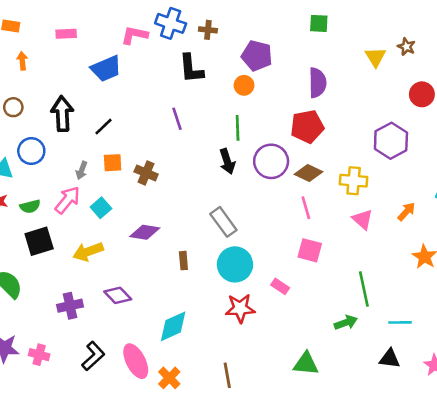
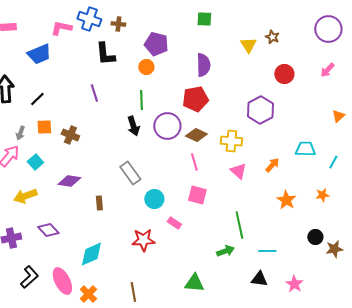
cyan circle: (235, 264) -> (154, 199), moved, size x0.7

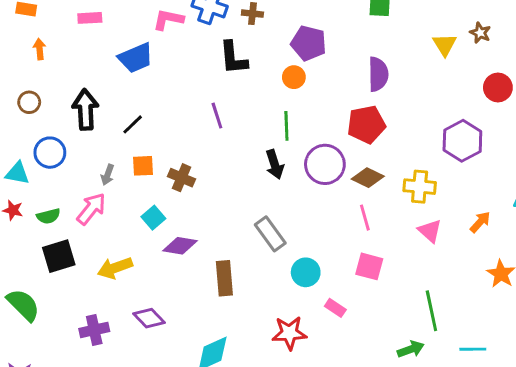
cyan square: (35, 162) -> (153, 218), moved
brown rectangle: (99, 203) -> (224, 278), size x1.6

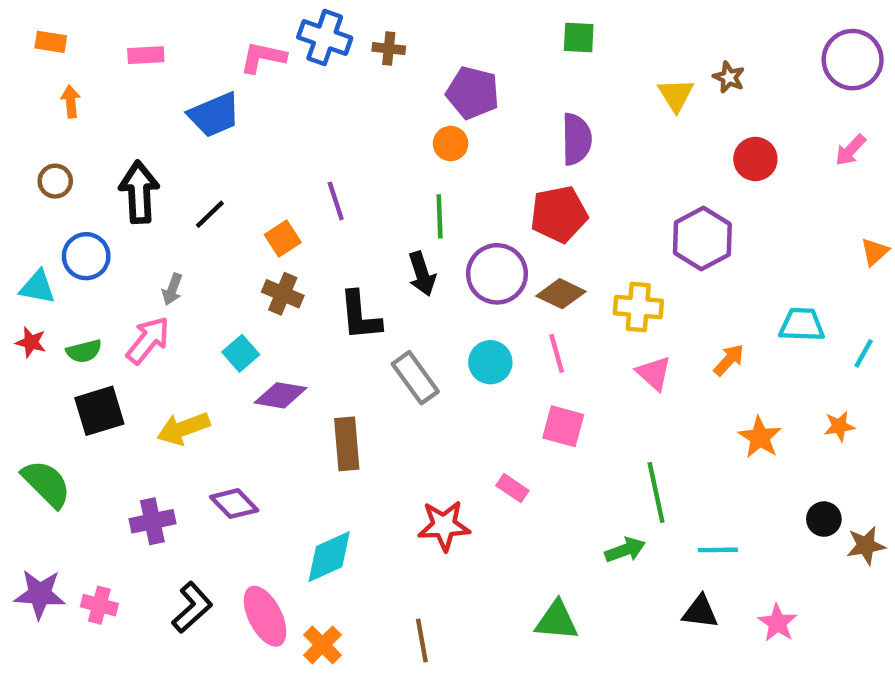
black L-shape: (233, 58) -> (360, 316), moved
orange square: (143, 166) -> (283, 239), moved, turned -30
cyan circle: (306, 272) -> (490, 362), moved

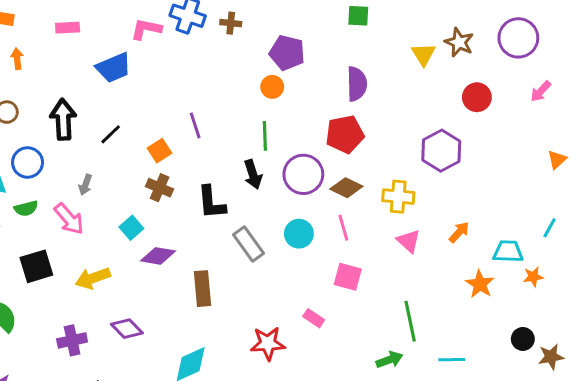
purple circle: (853, 60) -> (518, 38), moved
brown star: (729, 77) -> (459, 42), size x1.4
cyan trapezoid: (802, 325) -> (508, 251), moved
pink arrow: (148, 340) -> (69, 219), turned 100
green semicircle: (84, 351) -> (26, 208), moved

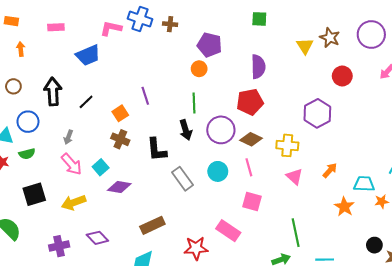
pink arrow: (69, 219) -> (72, 164), moved
brown rectangle: (203, 289) -> (152, 225), moved, turned 70
pink rectangle: (314, 318) -> (228, 231), size x1.6

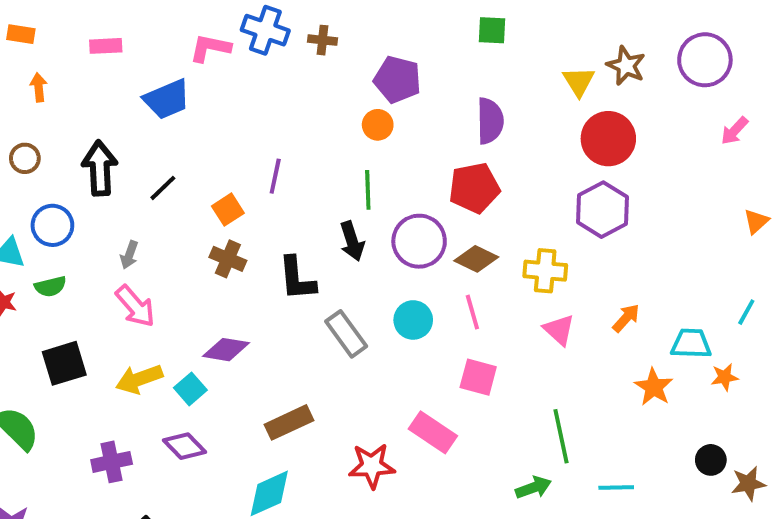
red circle: (342, 76) -> (608, 139), moved, size x1.4
purple line: (145, 96) -> (275, 176), turned 30
cyan square: (101, 167) -> (190, 389), moved

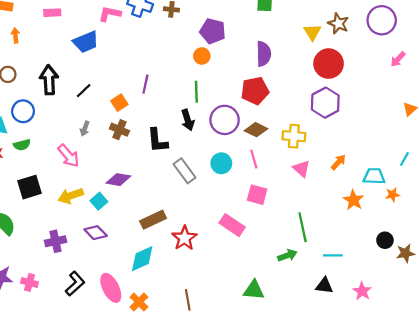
gray arrow: (129, 255) -> (85, 129), moved
red star: (372, 466) -> (184, 238), moved, turned -30

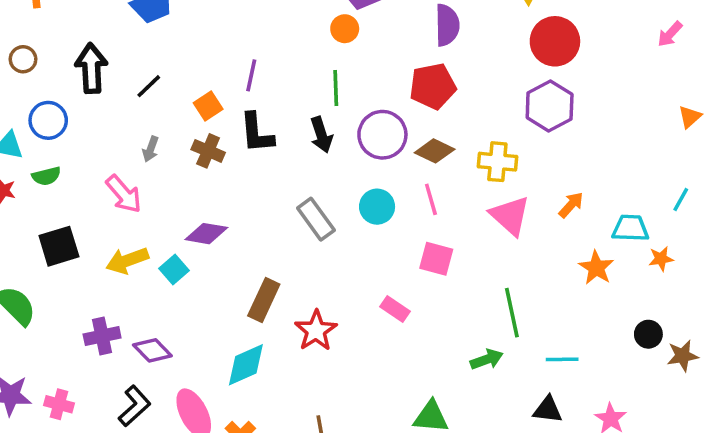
black L-shape: (157, 141) -> (257, 133), moved
pink triangle: (301, 169) -> (510, 216), size x1.4
brown rectangle: (153, 220) -> (264, 300), turned -40
pink rectangle: (232, 225) -> (395, 309), size x0.7
purple diamond: (96, 233) -> (152, 350), moved

